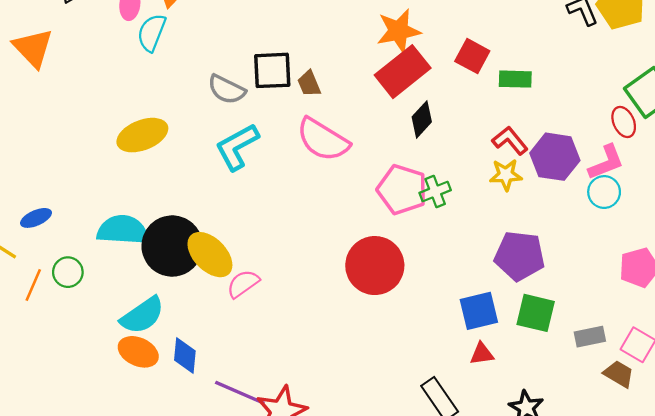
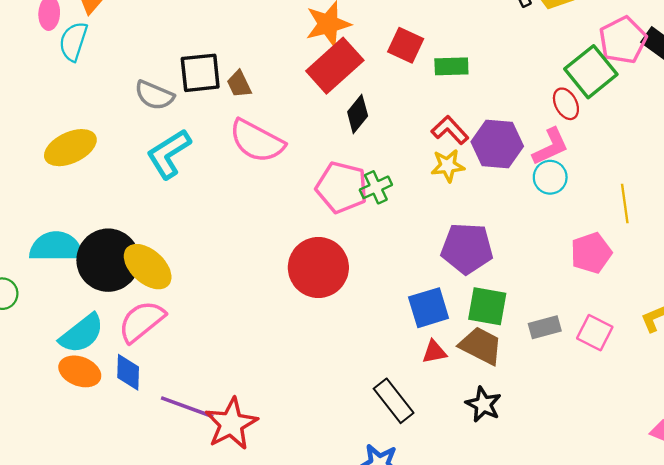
pink semicircle: (243, 284) -> (142, 321), moved, size x1.4
brown trapezoid: (619, 374) -> (481, 346), moved, size x1.4

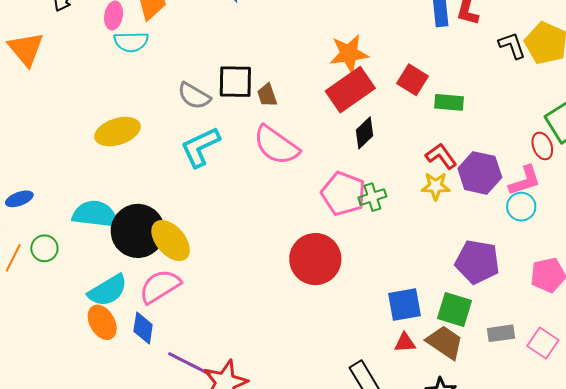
cyan semicircle: (73, 41) -> (131, 42), turned -116
purple pentagon: (467, 248) -> (477, 262), moved
orange ellipse: (80, 371) -> (102, 322), turned 32

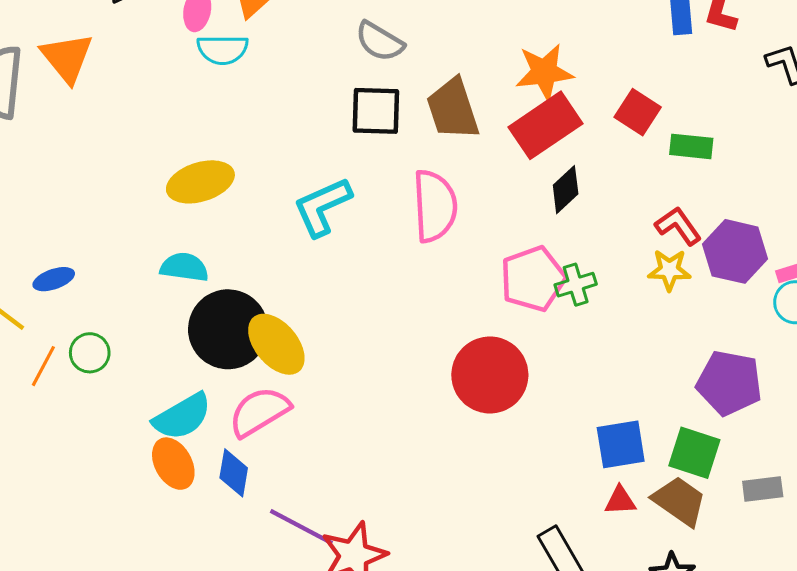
brown trapezoid: (267, 95) -> (453, 109), moved, size x1.8
gray semicircle: (194, 96) -> (380, 41), moved
pink semicircle: (276, 145) -> (435, 206), turned -129
pink pentagon: (343, 194) -> (533, 279), turned 30
cyan semicircle: (95, 214) -> (184, 267), moved, size x0.7

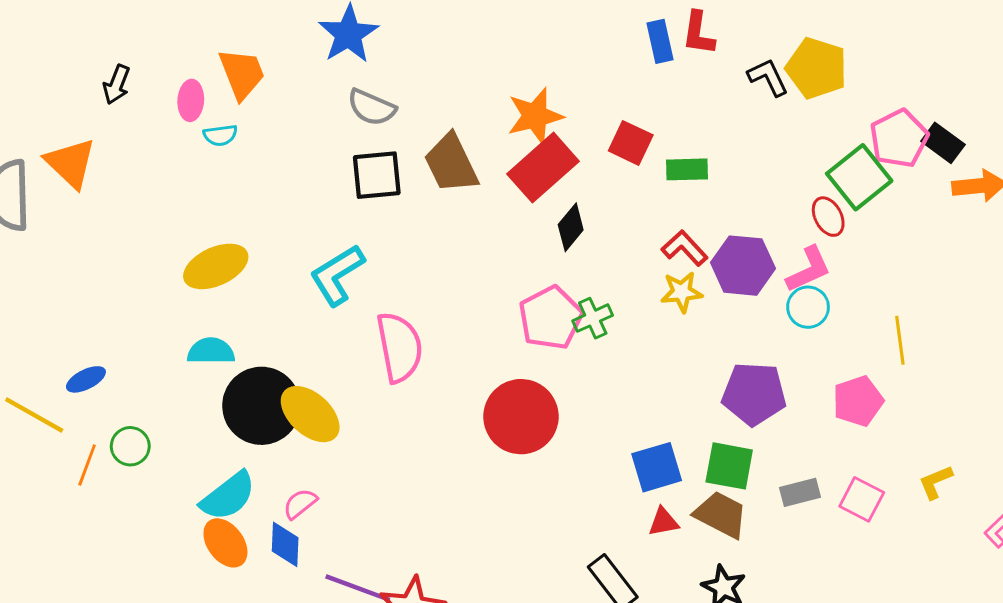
cyan semicircle: (223, 50) -> (220, 135), size x0.7
pink semicircle: (435, 206) -> (399, 347), moved
pink semicircle: (259, 412) -> (300, 504), moved, size x0.6

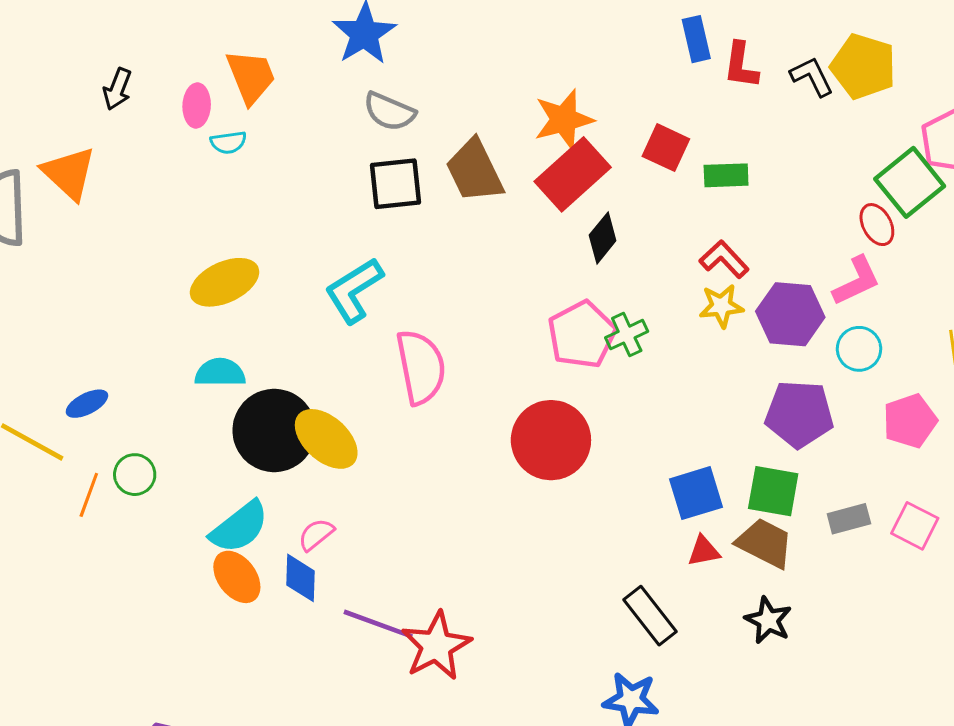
red L-shape: (698, 33) -> (741, 65), moved
purple hexagon: (743, 266) -> (790, 314), moved
cyan circle: (808, 307) -> (859, 349), moved

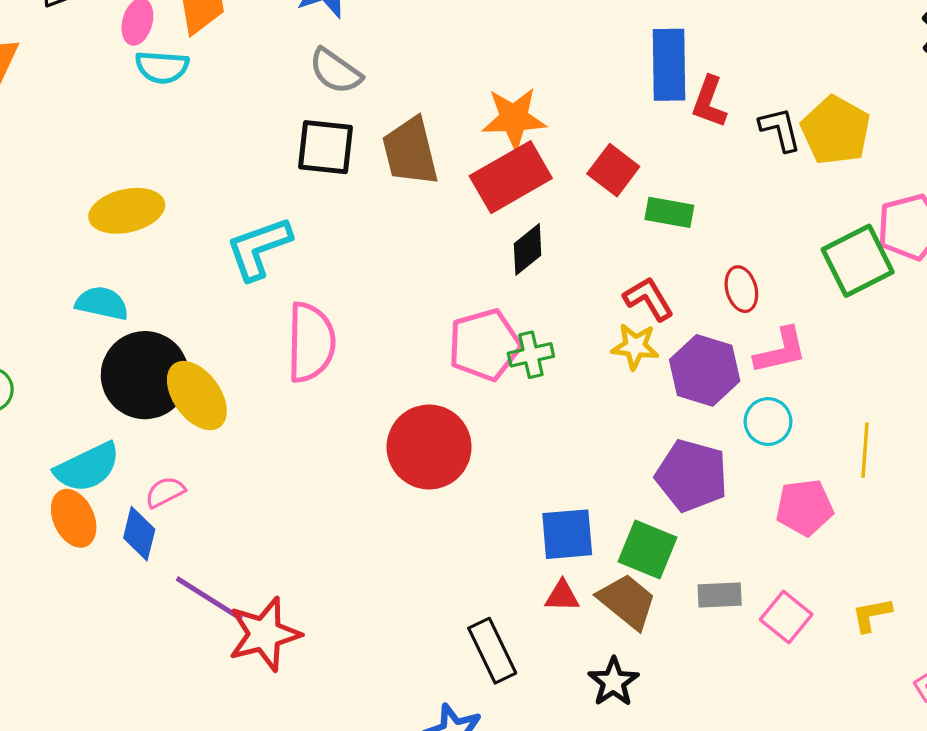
blue rectangle: (696, 39) -> (669, 65), size x1.5
cyan semicircle: (228, 142) -> (162, 67), size x1.4
red ellipse: (877, 225) -> (741, 289), moved

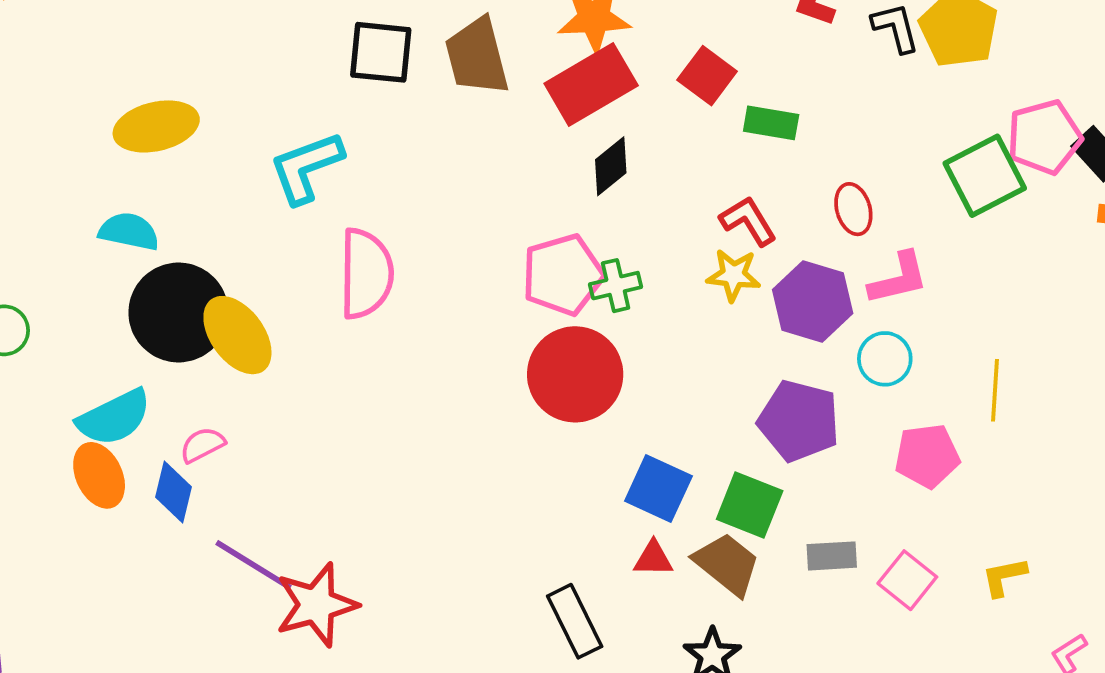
red circle: (429, 447) -> (575, 374), moved
blue square: (567, 534) -> (658, 488), turned 30

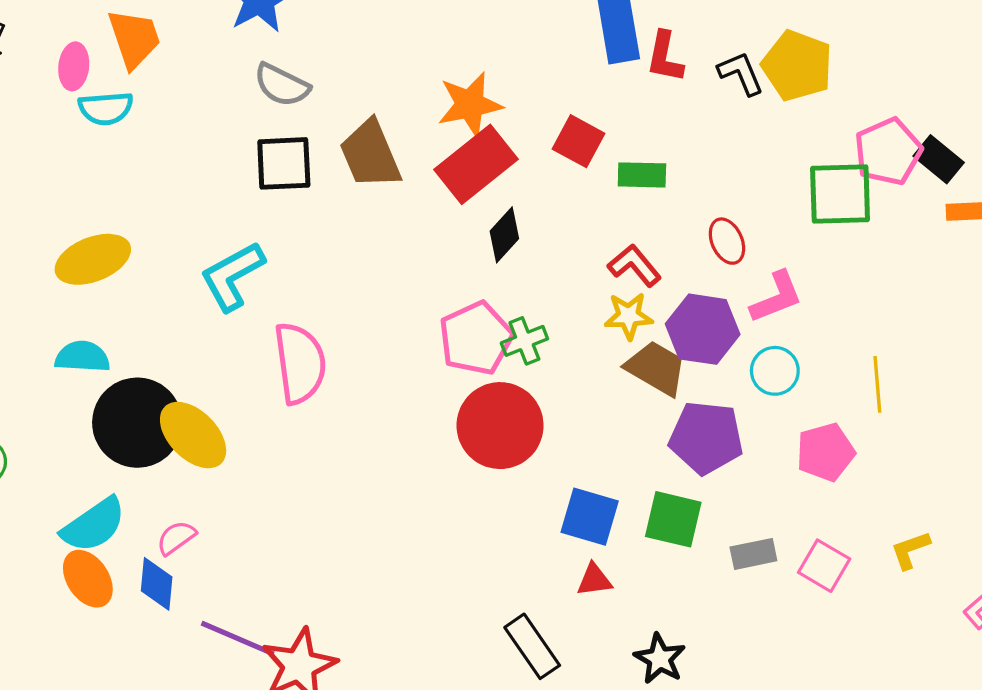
green square: (985, 176) -> (840, 194), turned 34
brown trapezoid: (727, 564) -> (656, 368), moved

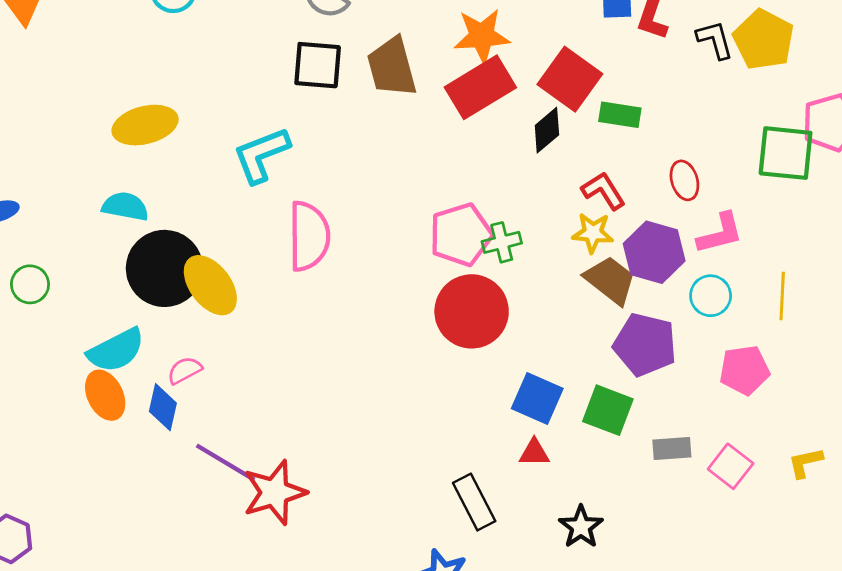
red square: (579, 141) -> (570, 79), size x1.4
black diamond: (504, 235) -> (547, 130), moved
yellow line: (877, 384) -> (782, 296), moved

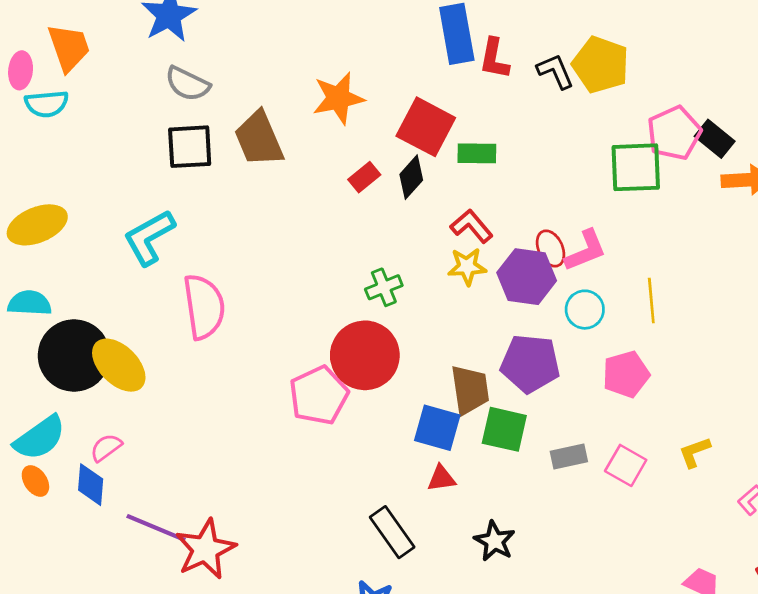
red rectangle: (480, 87) -> (364, 177), moved, size x0.5
red ellipse: (684, 180) -> (551, 248), moved
pink pentagon: (461, 235) -> (319, 395), moved
brown trapezoid: (610, 280) -> (470, 390), moved, turned 52
orange ellipse: (105, 395) -> (35, 481), size x0.7

